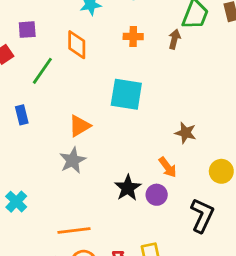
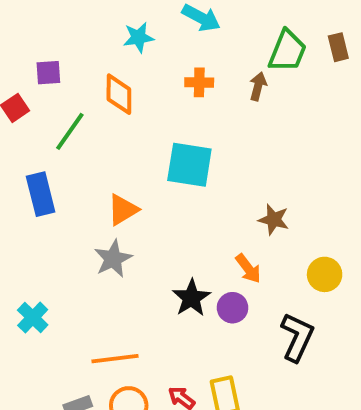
blue rectangle: (22, 115) -> (41, 194), size x1.5

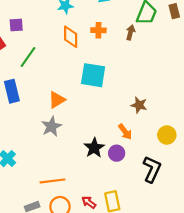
orange diamond: (119, 94) -> (71, 37), moved

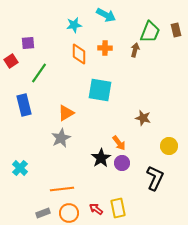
orange arrow: (125, 132) -> (119, 143), moved

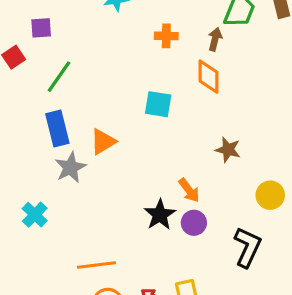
orange diamond: (79, 54) -> (208, 77), moved
cyan square: (100, 90) -> (158, 104), size x0.7
blue rectangle: (24, 105) -> (57, 129), moved
gray star: (61, 138) -> (70, 168), moved
cyan cross: (20, 168) -> (35, 215), moved

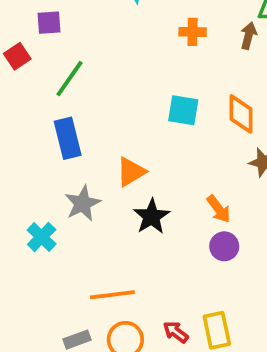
orange diamond: (208, 77) -> (241, 114), moved
orange triangle: (103, 142) -> (131, 172), moved
gray star: (70, 168) -> (83, 203), moved
black star: (160, 215) -> (152, 217), moved

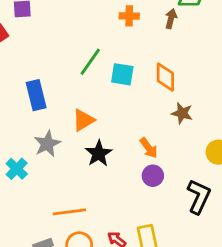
green line: (70, 79) -> (90, 62), moved

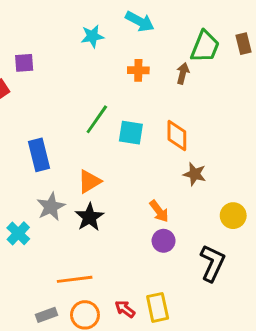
black star: (99, 153) -> (89, 217), moved

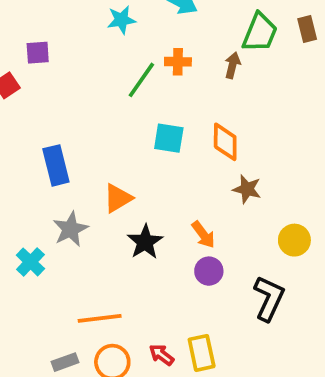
green line: (97, 119) -> (141, 80), moved
black star: (89, 217) -> (145, 242), moved

